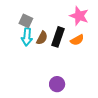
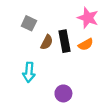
cyan arrow: (27, 37) -> (29, 72), moved
black rectangle: (58, 37) -> (65, 41), turned -30

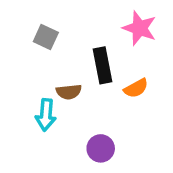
brown semicircle: (47, 42) -> (69, 92), moved, turned 56
orange semicircle: (86, 44) -> (136, 88), moved

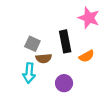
gray square: (46, 37) -> (32, 44), moved
purple circle: (101, 148) -> (64, 83), moved

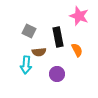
gray square: (32, 44) -> (29, 31), moved
orange semicircle: (87, 56) -> (77, 50), turned -88

